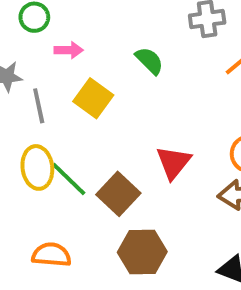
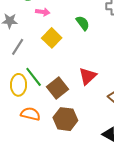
gray line: (39, 106) -> (18, 47), moved, turned 36
yellow ellipse: (37, 167) -> (19, 85), moved
orange semicircle: (51, 255) -> (30, 114), moved

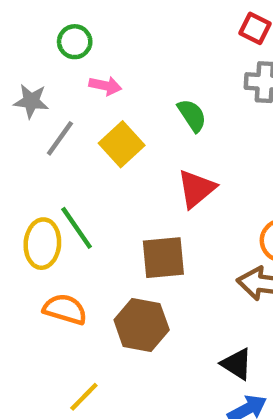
gray line: (18, 47) -> (60, 138), moved
red triangle: (88, 76) -> (196, 189), moved
brown square: (57, 88) -> (163, 258), moved, turned 30

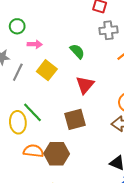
brown hexagon: (142, 325) -> (57, 154), moved

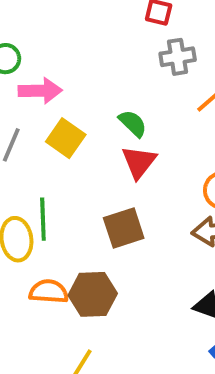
pink arrow: (35, 44) -> (40, 91), size x1.5
green semicircle: (77, 51) -> (133, 123), moved
green line: (32, 112) -> (43, 219), turned 45

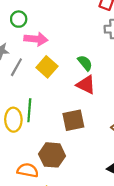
red triangle: (139, 162) -> (86, 85), turned -48
orange semicircle: (49, 292) -> (28, 170), moved

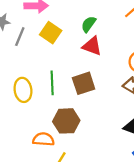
green semicircle: (85, 63) -> (89, 24), turned -98
green line: (29, 110) -> (52, 83), moved

